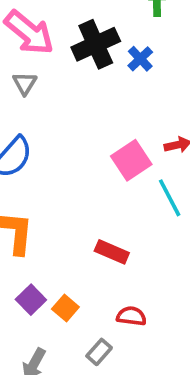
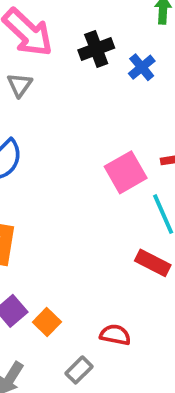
black cross: (96, 44) -> (96, 49), size x0.7
red rectangle: (112, 252) -> (153, 263), moved

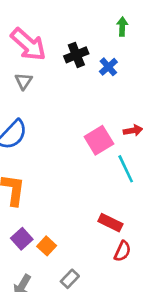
red rectangle: (153, 263) -> (110, 223), moved
red semicircle: (115, 335) -> (122, 251), moved, turned 105

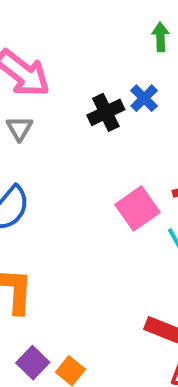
black cross: (76, 55) -> (106, 112), moved

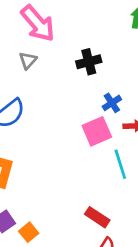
blue cross: (144, 98) -> (112, 103), moved

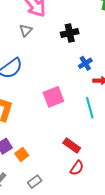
pink square: (97, 131) -> (53, 97), moved

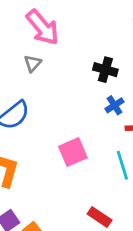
black cross: (70, 33) -> (105, 70), moved, turned 30

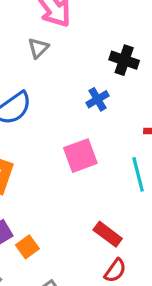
blue cross: (114, 105) -> (97, 99), moved

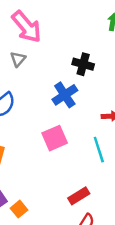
blue cross: (97, 99) -> (65, 95), size x1.5
red rectangle: (108, 234) -> (79, 196), turned -65

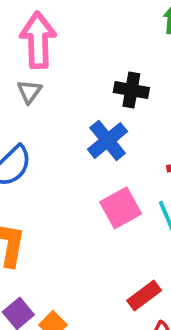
pink arrow: (27, 27) -> (38, 40), turned -136
pink square: (55, 138) -> (121, 208), moved

